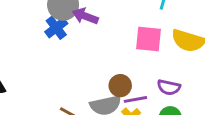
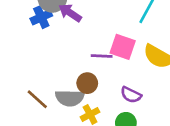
purple line: (135, 99) -> (102, 56), moved

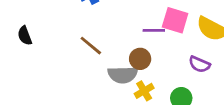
purple semicircle: (131, 95) -> (199, 64), moved
brown line: (37, 99) -> (91, 46), moved

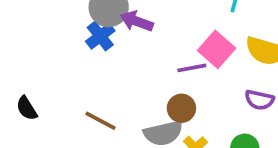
pink square: (175, 20) -> (217, 49), turned 36
brown line: (91, 46) -> (100, 121), moved

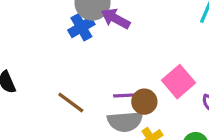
pink square: (217, 49) -> (178, 82), moved
purple line: (192, 68) -> (126, 95), moved

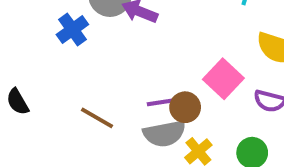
blue cross: (81, 27) -> (72, 29), moved

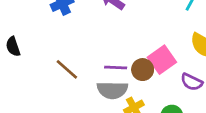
brown circle: (185, 107) -> (143, 70), moved

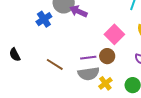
pink square: (162, 60) -> (114, 34), moved

